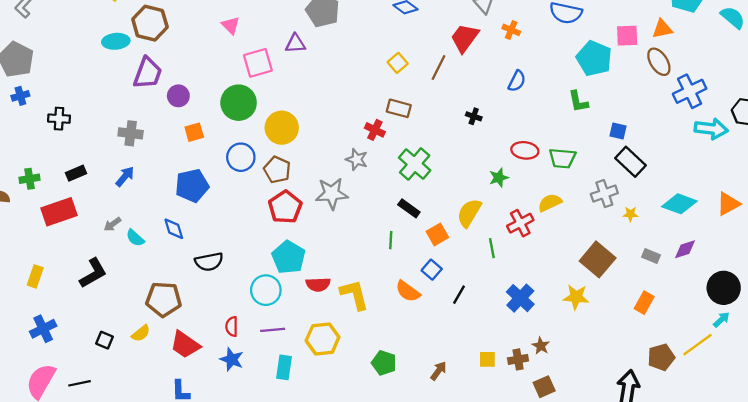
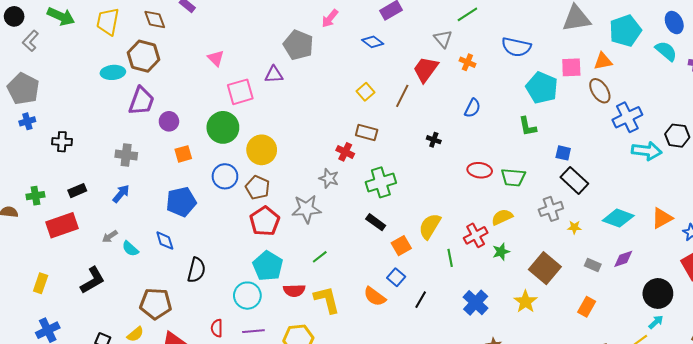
green cross: (415, 164) -> (381, 182), turned 32
green star: (499, 178) -> (501, 252), moved
green line: (391, 240) -> (320, 257), moved, turned 49
black semicircle: (209, 262) -> (196, 270), turned -65
yellow star: (576, 297) -> (525, 302), turned 30

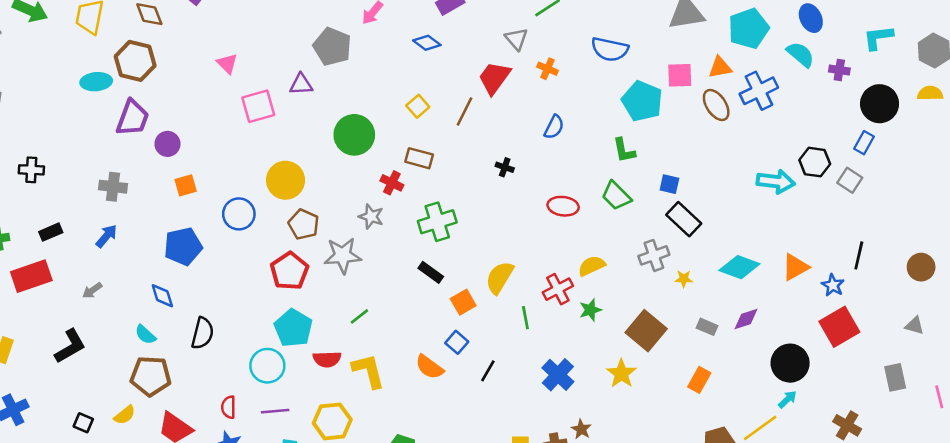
blue cross: (627, 117) -> (759, 91), moved
green circle: (223, 127) -> (354, 135), moved
green trapezoid: (513, 177) -> (616, 196), moved, turned 40
brown pentagon: (258, 188) -> (304, 224), moved
cyan semicircle: (130, 249) -> (145, 335), moved

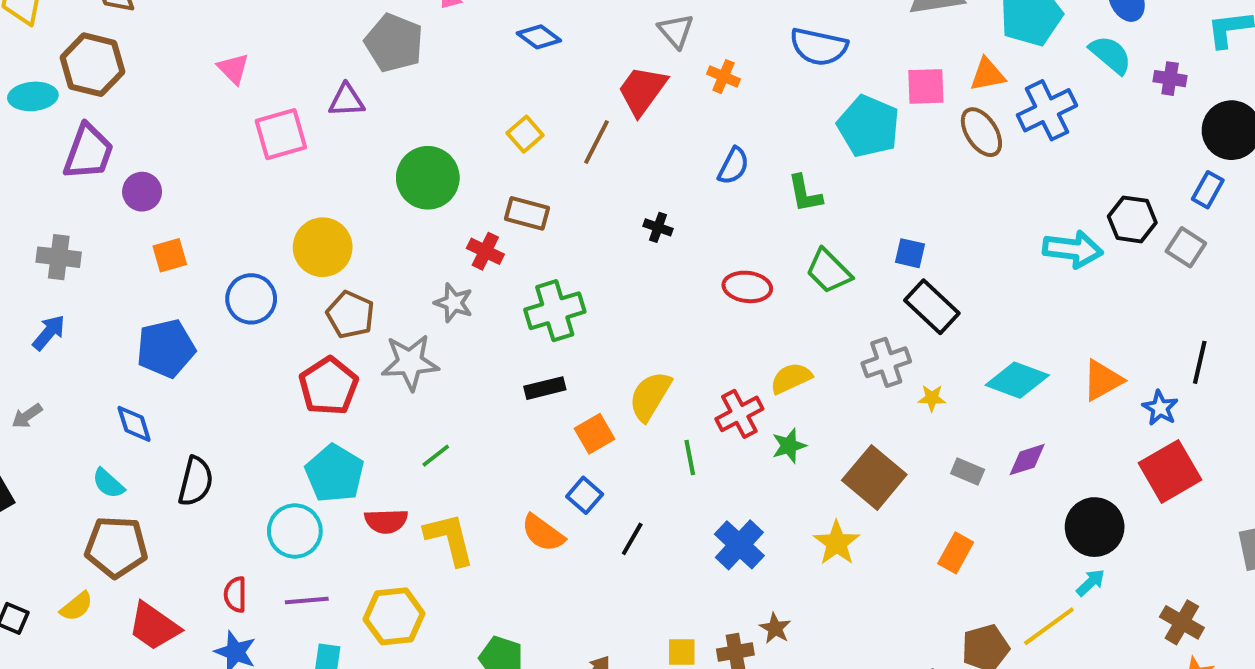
green L-shape: (624, 150) -> (805, 194), moved
black rectangle: (431, 272) -> (545, 388), turned -50

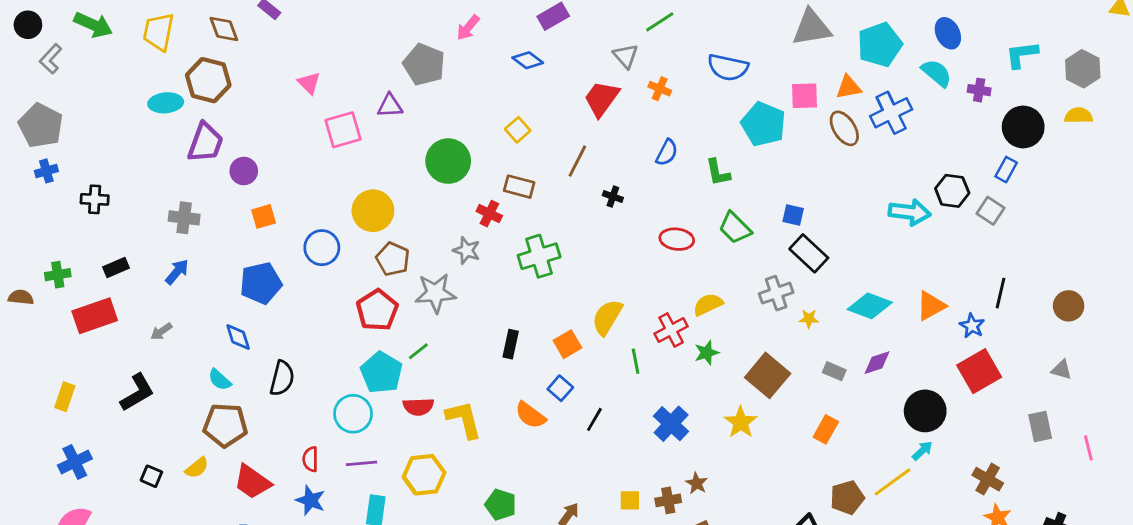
brown line: (596, 142) -> (577, 161), moved
black rectangle: (545, 388) -> (511, 344), moved, turned -64
green line: (436, 456) -> (418, 351), moved

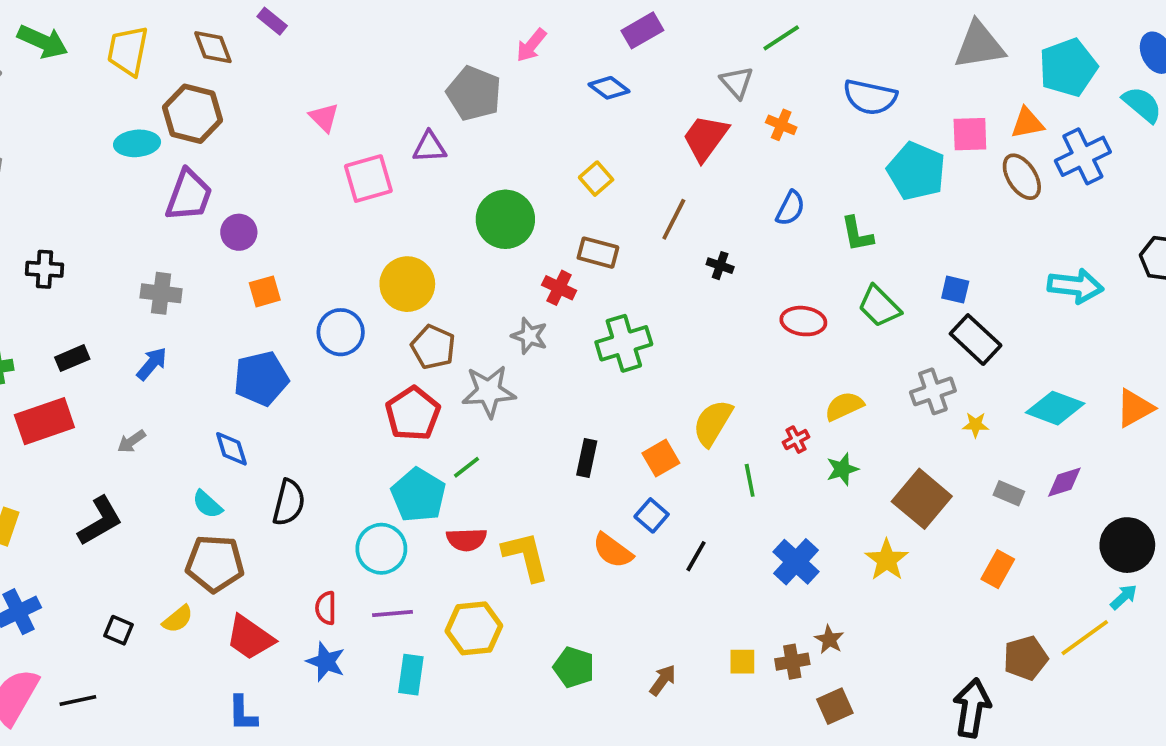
cyan arrow: (910, 212) -> (1075, 286), moved
red cross: (671, 330) -> (796, 440), size x0.6

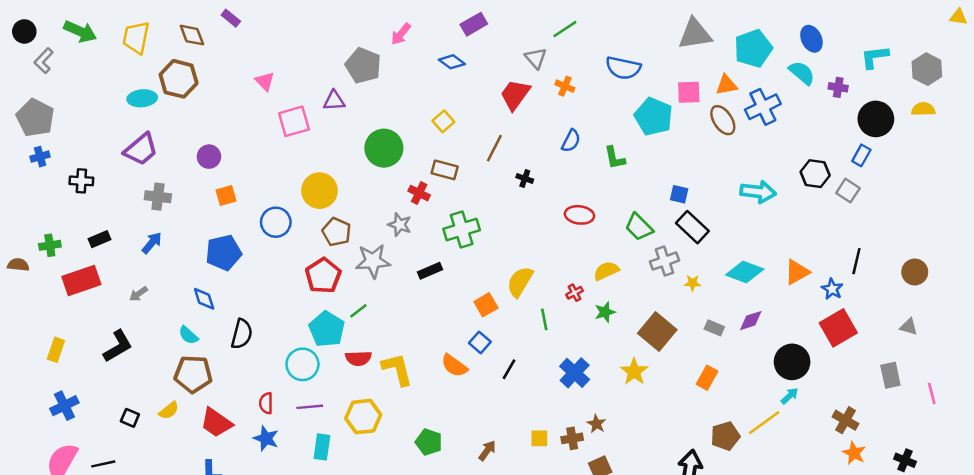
purple trapezoid: (189, 195) -> (141, 149), moved, turned 30
green trapezoid: (879, 306) -> (639, 227), moved
black rectangle: (587, 458) -> (430, 271), moved, turned 55

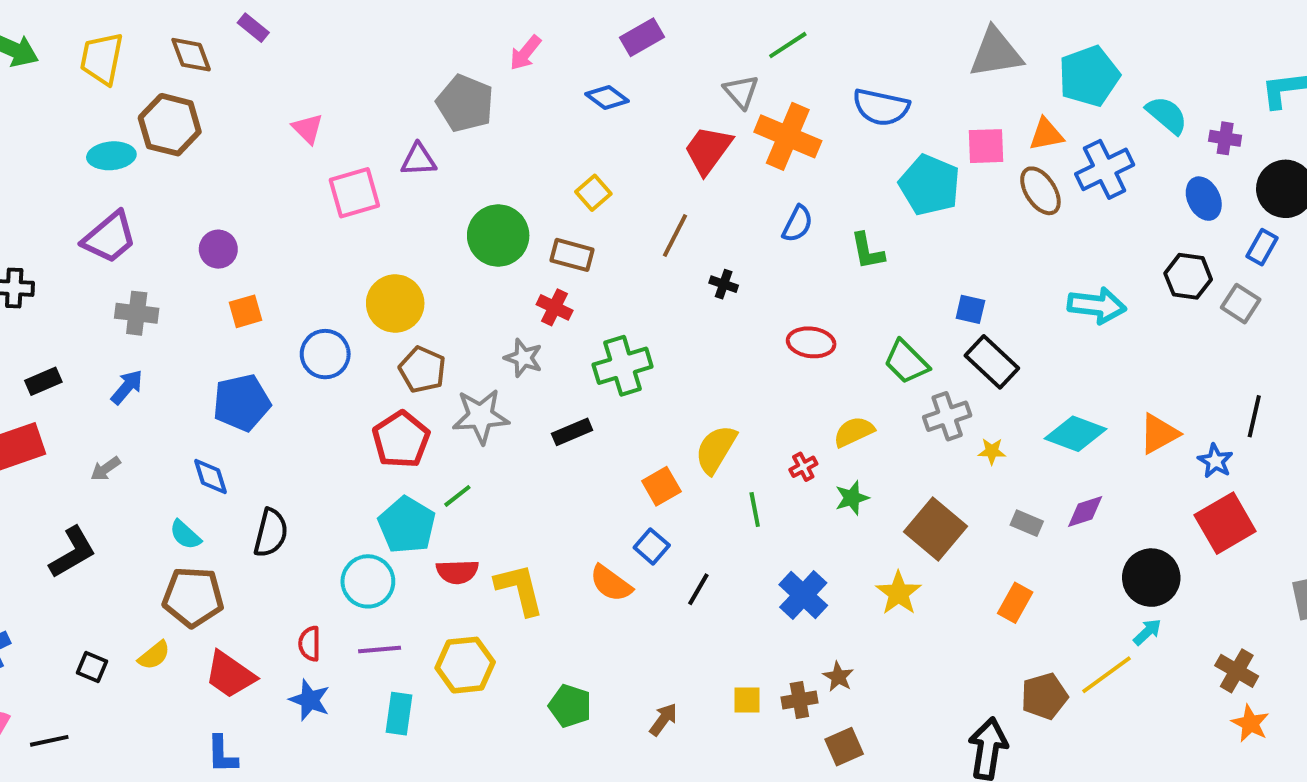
blue ellipse: (811, 39) -> (1204, 199), moved
orange cross: (565, 86) -> (788, 136), size x2.0
brown rectangle: (445, 170) -> (572, 255), moved

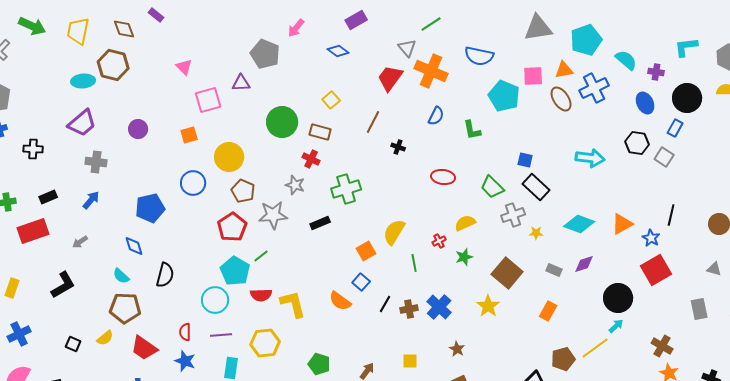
orange square: (245, 311) -> (189, 135), moved
brown cross: (799, 700) -> (409, 309), moved

